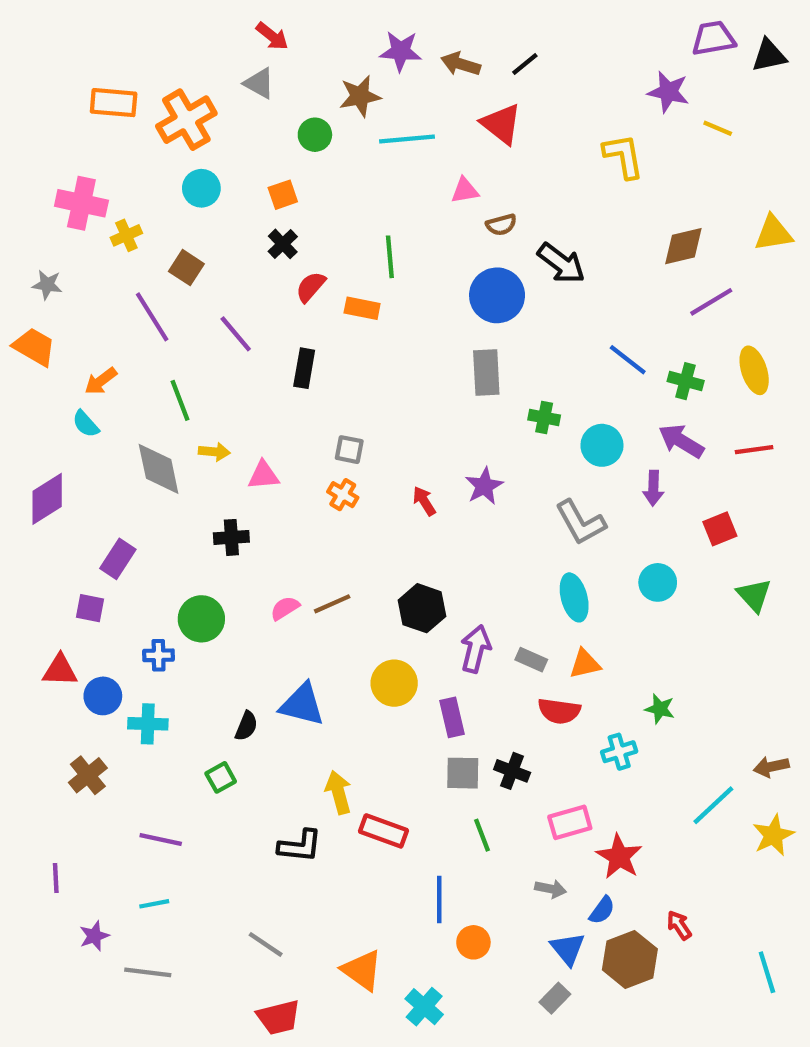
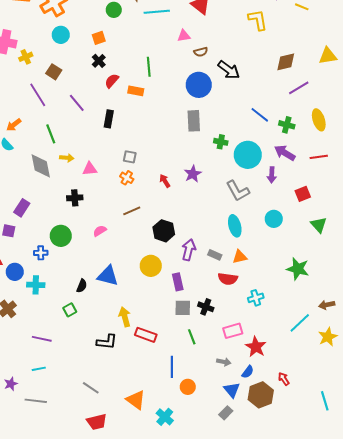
cyan circle: (602, 445) -> (248, 155), size x1.4
brown line: (332, 604) -> (132, 211), moved
green star: (660, 709) -> (298, 269), moved, size x1.6

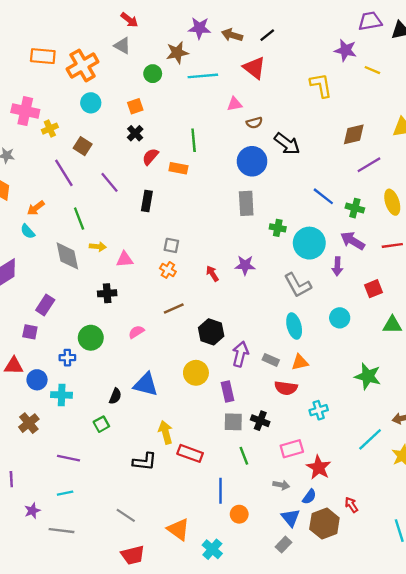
purple star: (193, 174) -> (245, 265), turned 30
green triangle: (319, 225) -> (392, 325), turned -48

